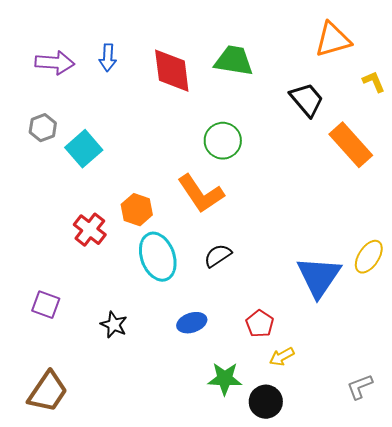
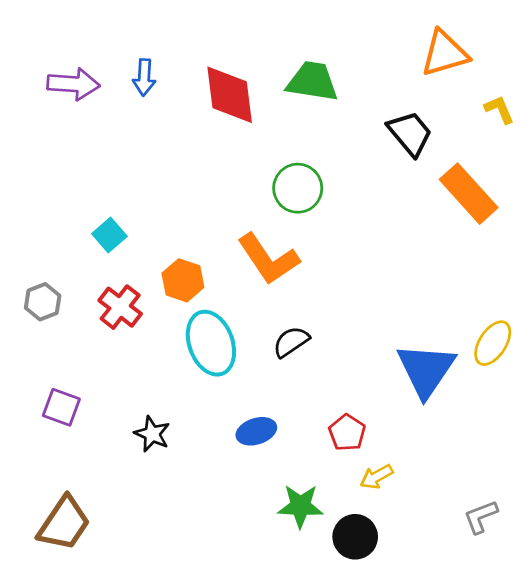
gray hexagon: (43, 128) -> (43, 302), moved
cyan square: (84, 149) -> (109, 235), moved, size x0.7

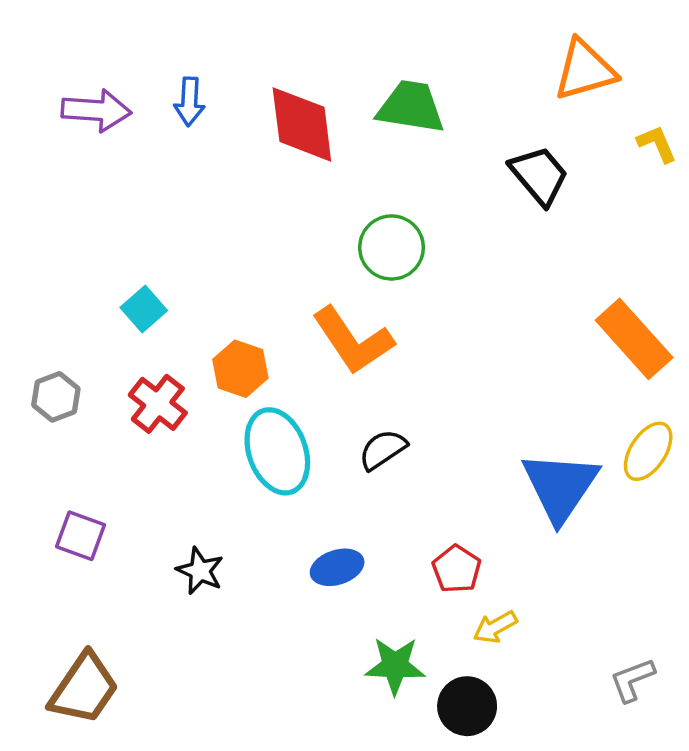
orange rectangle: (469, 194) -> (634, 339), moved

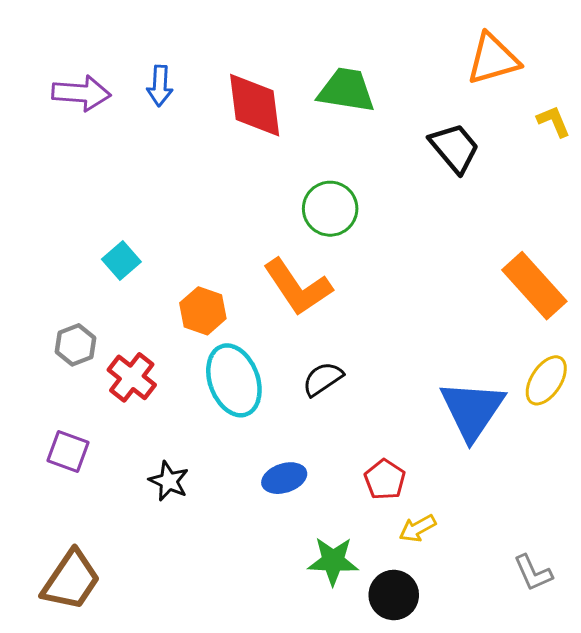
gray hexagon: (56, 397) -> (76, 345), moved
red cross: (158, 404) -> (132, 377), moved
gray L-shape: (632, 680) -> (533, 573), turned -93

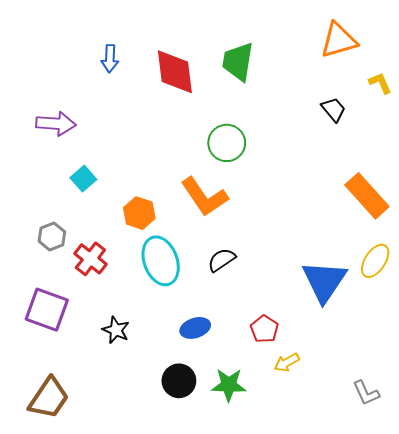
green trapezoid: (346, 90) -> (238, 62), turned -90
purple arrow: (81, 93) -> (56, 124), moved
black trapezoid: (454, 148) -> (333, 109), moved, size x0.7
purple square: (68, 451) -> (47, 310), size x1.5
black circle: (394, 595) -> (179, 381), moved

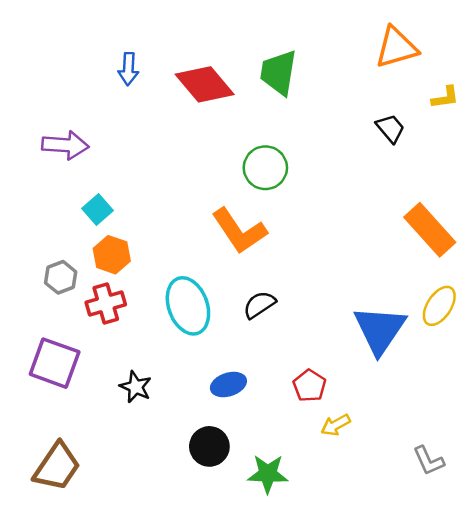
red diamond: (175, 72) -> (205, 84), turned -33
yellow L-shape: (380, 83) -> (445, 97), turned 105
orange hexagon: (139, 213) -> (112, 255), moved
red cross: (90, 259) -> (106, 304), turned 36
green star: (229, 385) -> (268, 474), moved

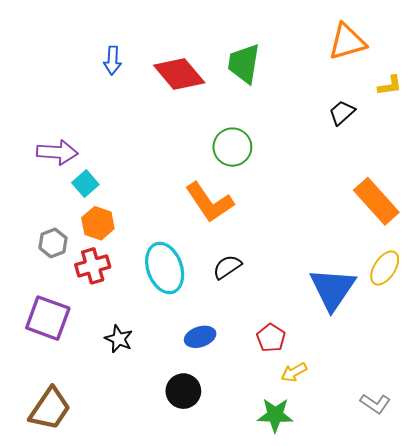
black trapezoid: (390, 128) -> (342, 113), turned -92
purple arrow: (65, 145) -> (57, 152), moved
gray L-shape: (429, 461) -> (375, 404), turned -32
green star: (268, 474) -> (275, 415), moved

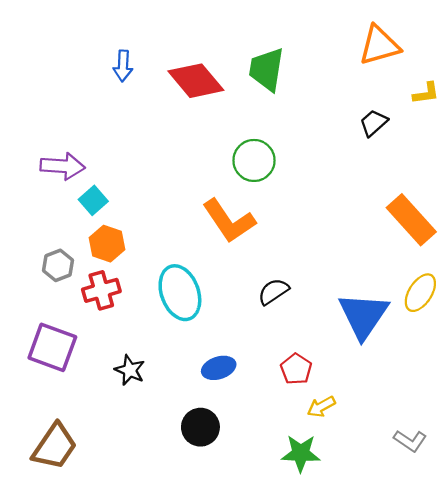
black semicircle: (227, 267) -> (273, 292), moved

